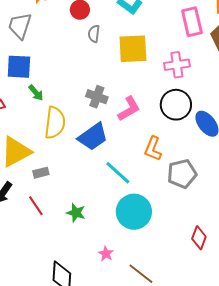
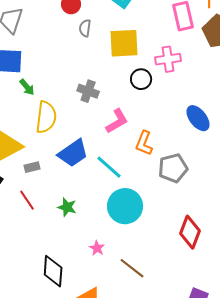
black circle: (176, 105) -> (141, 79), moved, size x0.7
pink L-shape: (129, 109) -> (117, 121), moved
blue trapezoid: (93, 137) -> (73, 153), moved
red diamond: (199, 238) -> (190, 232), size x1.4

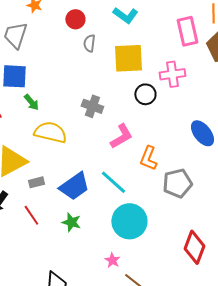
yellow semicircle: (46, 117) -> (50, 132), turned -84
blue trapezoid: (73, 153) -> (74, 186), moved
pink star: (97, 248) -> (112, 260), moved

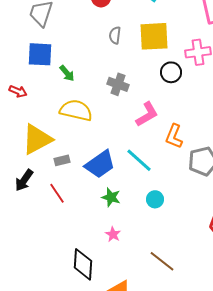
gray semicircle: (89, 43) -> (115, 35), moved
green arrow: (31, 102) -> (67, 73), moved
cyan circle: (129, 221) -> (155, 199), size x0.5
green star: (71, 222) -> (111, 197), moved
pink star: (112, 260) -> (113, 234), moved

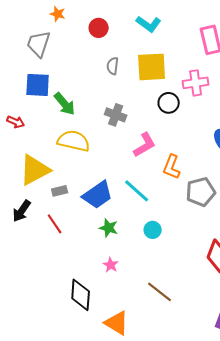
green arrow: (67, 73) -> (65, 104), size x1.4

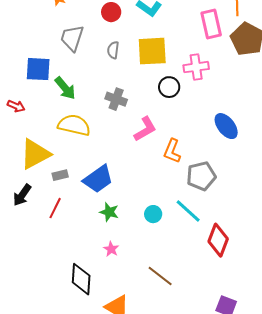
red circle: (99, 28) -> (111, 12), moved
gray trapezoid: (39, 44) -> (72, 38), moved
cyan line: (137, 191) -> (188, 211), moved
red line: (55, 224) -> (55, 208), turned 60

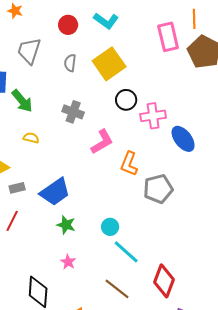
yellow square: (152, 51) -> (109, 64), turned -32
pink cross: (196, 67) -> (153, 116), moved
yellow semicircle: (74, 125) -> (31, 138), size x0.5
cyan line: (188, 211) -> (126, 252), moved
red diamond: (218, 240) -> (164, 281), moved

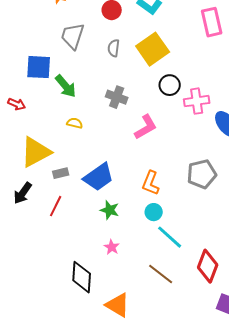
orange L-shape: (129, 164) -> (151, 183), moved

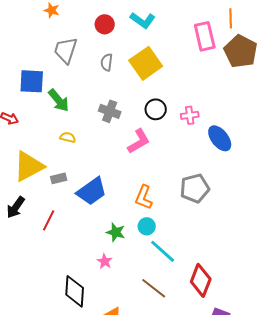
black circle: (170, 85) -> (156, 109), moved
pink cross: (197, 101) -> (190, 115), size x0.7
gray rectangle: (61, 173) -> (59, 178), moved
green star: (110, 210) -> (116, 232), moved

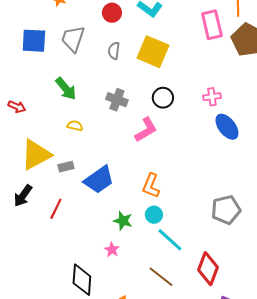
yellow square: (146, 63) -> (153, 52), turned -32
blue square: (32, 81) -> (34, 41), moved
pink cross: (190, 115) -> (212, 97), moved
gray pentagon: (195, 188) -> (226, 210), moved

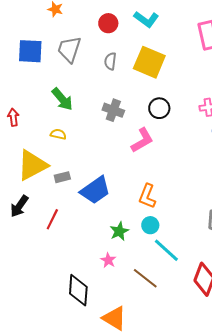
red arrow: (17, 107) -> (13, 117), turned -120
yellow semicircle: (75, 126) -> (58, 134), moved
green star: (123, 221) -> (119, 231), turned 30
brown line: (161, 277) -> (145, 278), moved

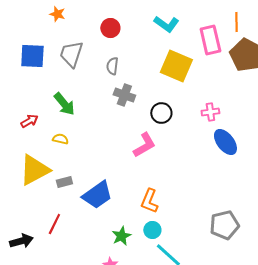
cyan L-shape: (146, 19) -> (166, 24), moved
yellow square: (149, 62) -> (176, 66), moved
gray cross: (113, 110) -> (124, 95), moved
red arrow: (13, 117) -> (29, 121), moved, turned 66
black arrow: (19, 206) -> (21, 241), moved, turned -140

